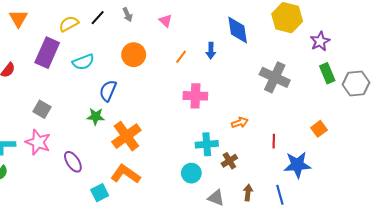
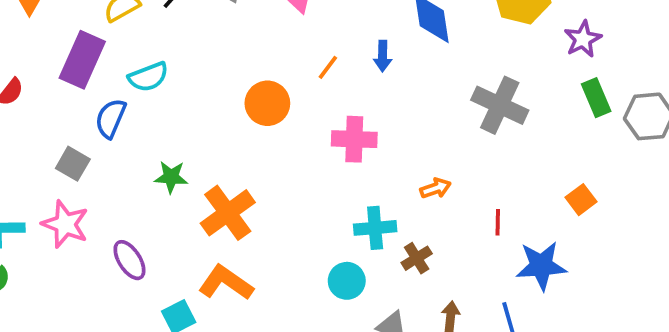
orange circle: (134, 55) -> (267, 103), moved
blue semicircle: (108, 91) -> (111, 118), moved

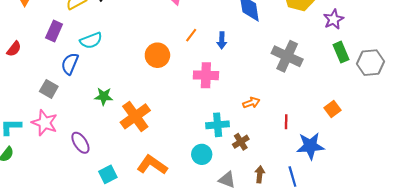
blue arrow: (383, 56) -> (222, 40), moved
purple rectangle: (82, 60) -> (54, 31), size x0.7
orange L-shape: (226, 283) -> (152, 165), moved

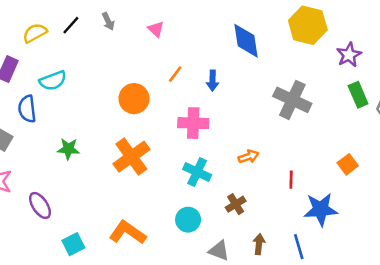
blue semicircle: (70, 64) -> (27, 109), turned -30
orange cross: (135, 116) -> (131, 157), moved
cyan cross: (218, 125) -> (197, 172), moved, turned 30

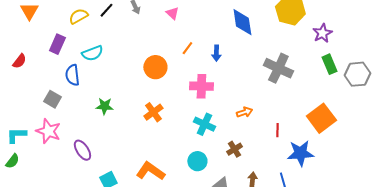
orange cross: (131, 157) -> (153, 112), size x0.7
orange square: (348, 164) -> (321, 118), size x1.8

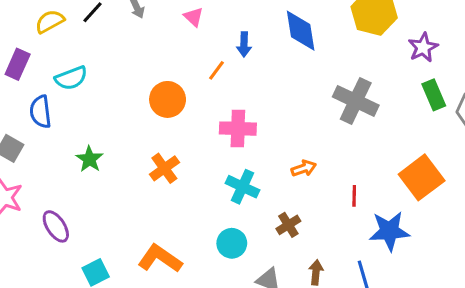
blue arrow: (216, 53) -> (244, 44), moved
green star: (104, 106) -> (89, 159), turned 30

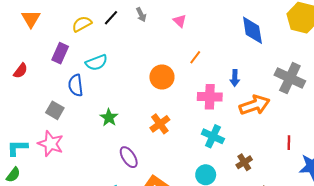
blue arrow: (244, 44) -> (235, 78), moved
orange arrow: (304, 168) -> (255, 105), moved, size x1.8
purple ellipse: (56, 226) -> (129, 157), moved

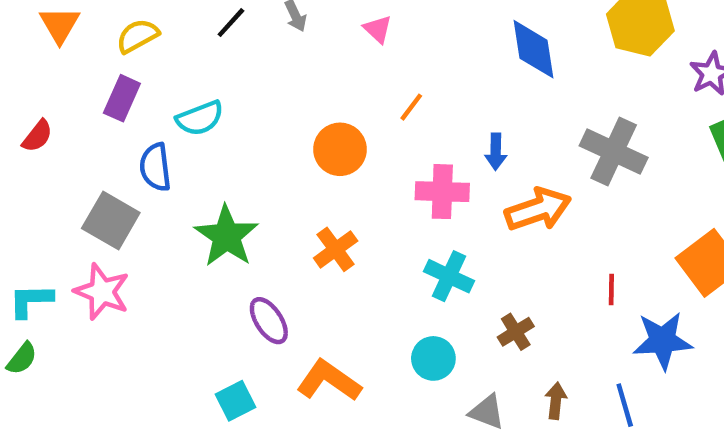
yellow semicircle: (82, 24) -> (138, 36), moved
gray square: (55, 110) -> (111, 221), size x1.4
green star: (109, 118) -> (227, 236), size x1.6

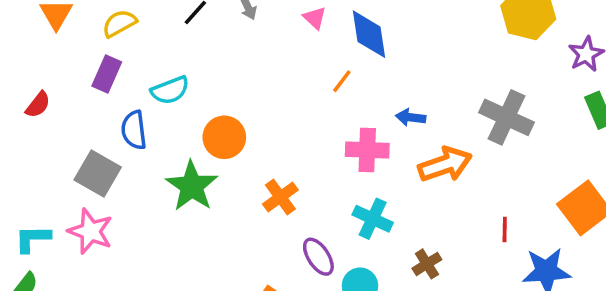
blue diamond: (534, 49) -> (369, 34), moved
orange circle: (340, 149) -> (224, 137), moved
blue arrow: (496, 152) -> (411, 117), turned 96
purple ellipse: (269, 321) -> (318, 257), moved

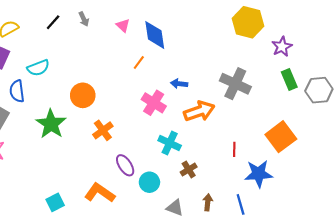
orange circle: (224, 137) -> (83, 95), moved
pink cross: (367, 150) -> (154, 103), turned 30
cyan cross: (373, 219) -> (170, 143), moved

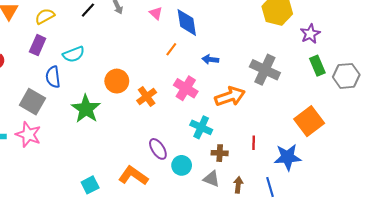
blue arrow: (179, 84) -> (210, 59), moved
orange cross: (103, 130) -> (147, 96), moved
red line: (234, 149) -> (254, 143), moved
brown cross: (189, 170) -> (220, 153), turned 35
gray triangle: (175, 208) -> (211, 179), moved

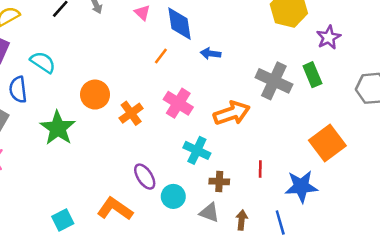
cyan semicircle: (74, 54) -> (43, 62), turned -125
blue arrow: (210, 59) -> (211, 54), moved
green rectangle: (317, 66) -> (312, 75), moved

